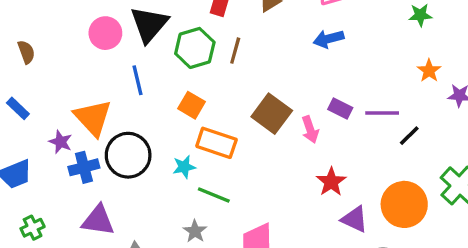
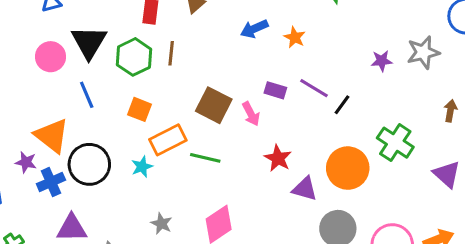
orange star: (429, 71) -> (295, 37), moved
purple line: (382, 113) -> (314, 88), turned 40
orange rectangle: (216, 143) -> (168, 140), turned -36
green line: (214, 195) -> (205, 158), moved

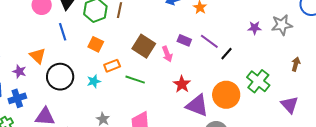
orange triangle: (52, 136) -> (38, 56), size x0.7
orange rectangle: (168, 140) -> (112, 66), size x0.7
blue cross: (51, 182) -> (17, 98), moved
purple triangle: (305, 189) -> (197, 106), size x1.4

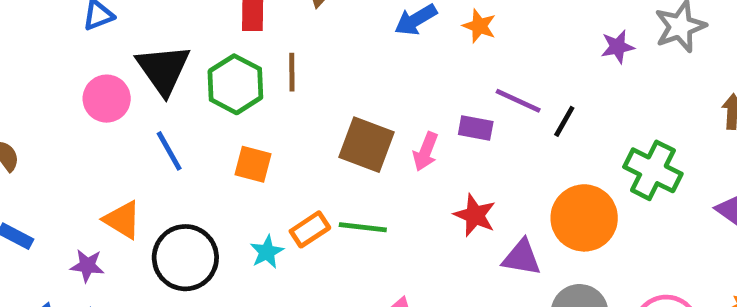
purple rectangle: (184, 40) -> (476, 128), moved
pink arrow: (167, 54) -> (426, 151), turned 56
orange rectangle: (112, 66) -> (310, 229), moved
purple triangle: (197, 106) -> (522, 258), size x0.7

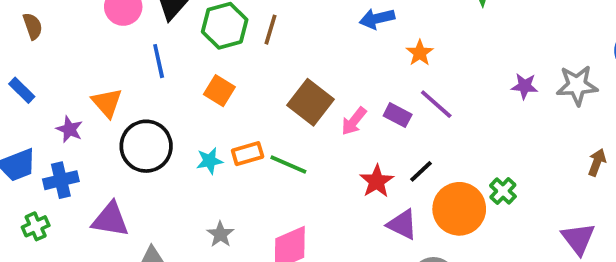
orange star: (479, 26) -> (420, 53), moved
black line: (564, 121) -> (421, 171), moved
green cross: (653, 170) -> (503, 191), moved, size x0.6

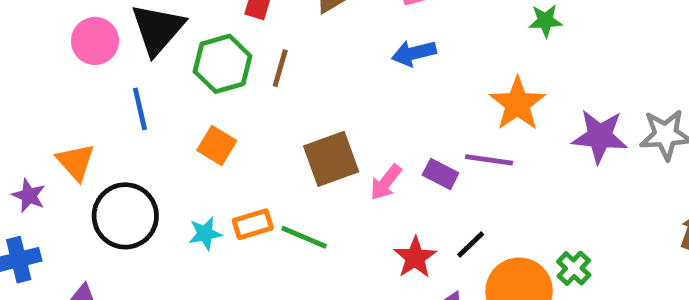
orange star: (420, 53) -> (517, 104), moved, size x1.6
purple star: (525, 86) -> (600, 136), size x1.6
brown square: (311, 102) -> (331, 159), turned 33
purple line: (436, 104) -> (489, 160), turned -33

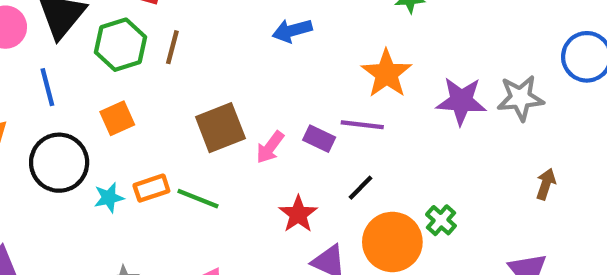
orange square: (217, 146) -> (117, 118), turned 36
black circle: (125, 216) -> (59, 163), moved
black line: (471, 244) -> (360, 188), moved

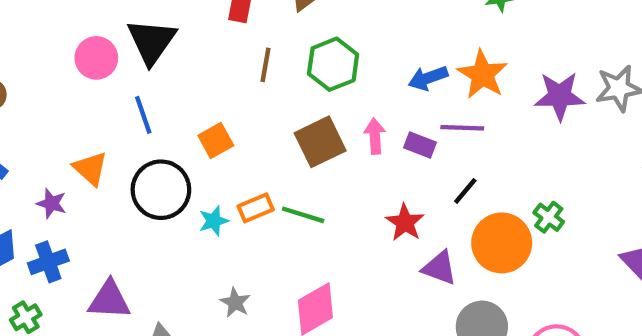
blue arrow: (292, 31) -> (428, 78), moved
green hexagon: (121, 45) -> (333, 64), moved
pink arrow: (270, 147) -> (375, 136), moved, turned 144

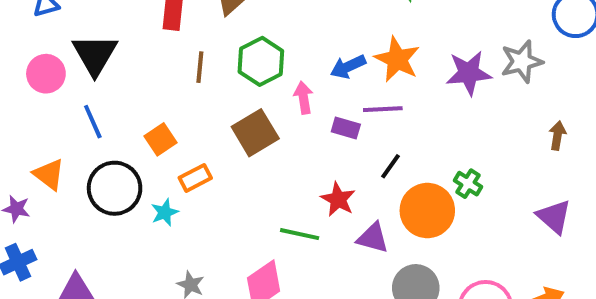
pink arrow: (375, 136) -> (303, 98), moved
orange rectangle: (256, 208) -> (195, 178), moved
green line: (303, 215) -> (300, 234), moved

